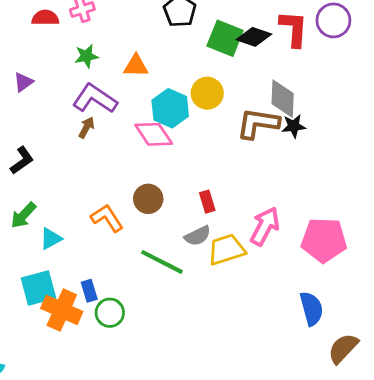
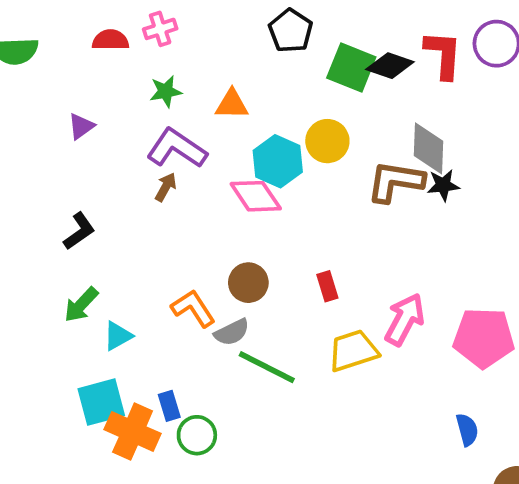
gray semicircle: (198, 236) -> (232, 332), moved
blue semicircle: (311, 309) -> (467, 430), size x0.7

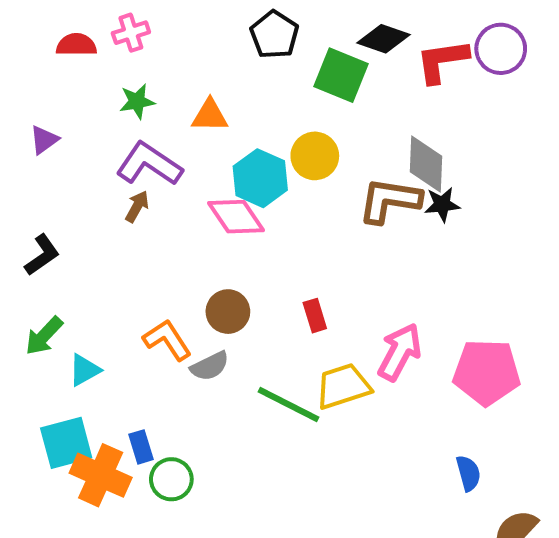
red L-shape: (443, 55) -> (442, 61), turned -102
black diamond: (390, 66) -> (384, 39), moved
green line: (267, 367) -> (289, 404), moved

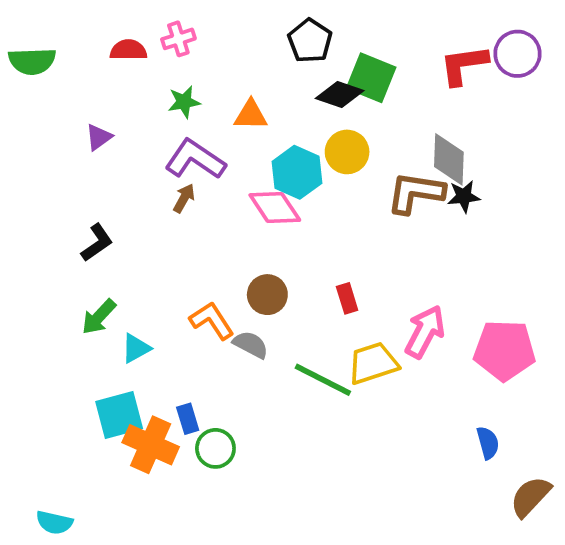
black diamond: (384, 39) -> (340, 95), moved
gray semicircle: (210, 366) -> (251, 345), turned -126

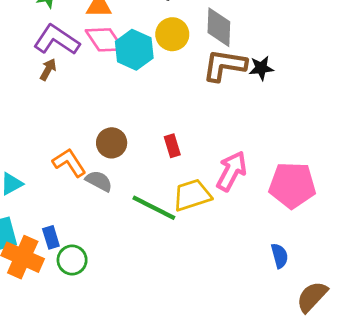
gray diamond: (449, 159) -> (219, 27), moved
pink diamond: (275, 208) -> (105, 40), moved

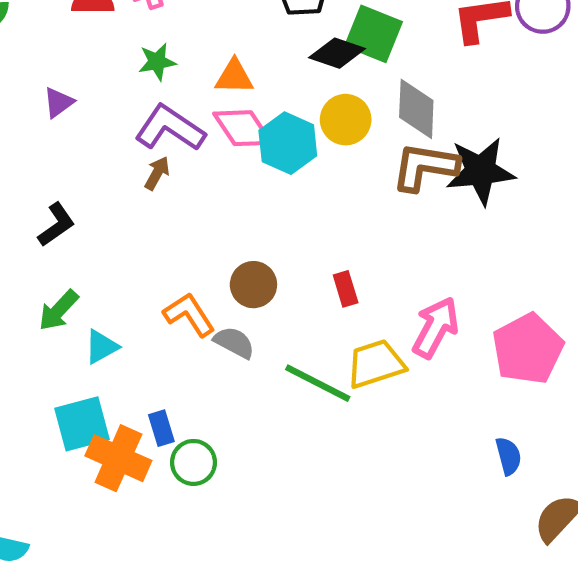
black star: (261, 68) -> (481, 171), size x1.8
pink pentagon: (292, 185) -> (528, 349), turned -30

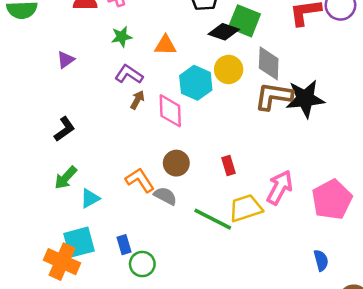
purple L-shape: (170, 128) -> (129, 74), size x0.7
pink diamond: (243, 128) -> (170, 111), moved, turned 32
brown arrow: (157, 173) -> (137, 100), moved
orange cross: (118, 458) -> (62, 262), moved

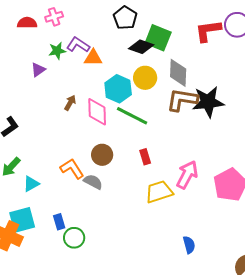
purple triangle: (66, 60) -> (38, 70), moved
purple L-shape: (129, 74) -> (78, 45), moved
green line: (213, 219) -> (132, 116), moved
blue semicircle: (321, 260) -> (189, 245), moved

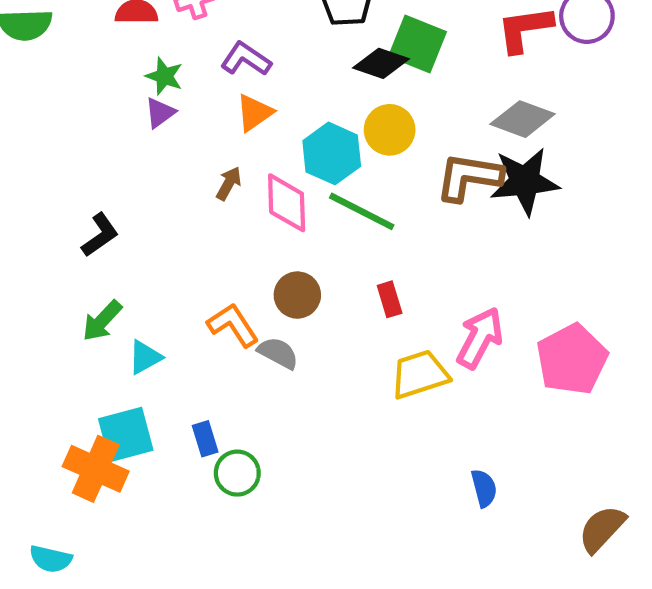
green star: (57, 51) -> (164, 76), moved, turned 30
orange triangle: (93, 58) -> (254, 113), moved, turned -36
gray diamond: (178, 73) -> (523, 119), moved, turned -72

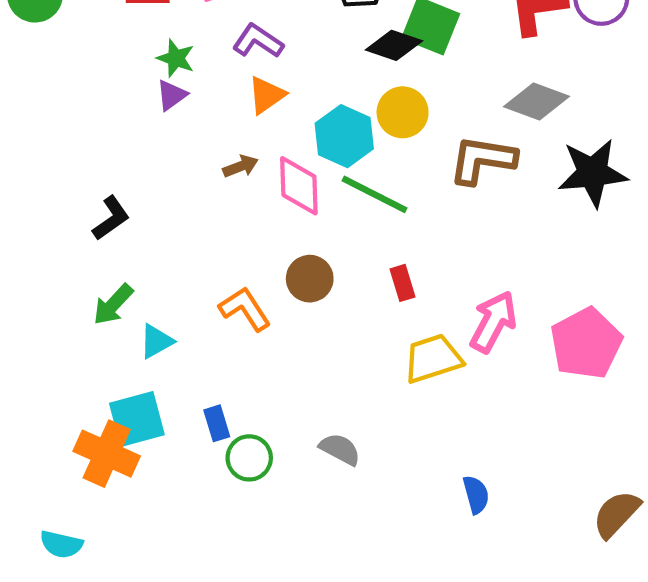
black star: (525, 181) -> (593, 173), moved
brown arrow: (229, 183) -> (241, 166), turned 40
gray semicircle: (278, 353) -> (340, 449), moved
blue semicircle: (484, 488) -> (476, 495), moved

